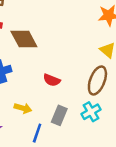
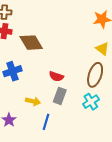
gray rectangle: (59, 115) -> (60, 96), moved

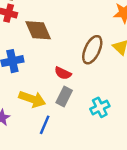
brown ellipse: (95, 75) -> (92, 50), moved
yellow arrow: (33, 101) -> (32, 99), size x1.5

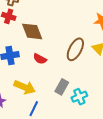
red semicircle: (63, 73) -> (40, 59), moved
gray rectangle: (64, 97) -> (62, 87), moved

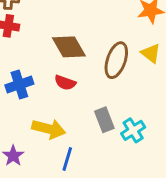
brown diamond: (32, 31) -> (69, 47), moved
gray rectangle: (62, 87) -> (104, 120), turned -42

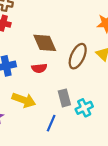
red semicircle: (65, 83) -> (39, 68), turned -32
blue line: (67, 159) -> (51, 123), moved

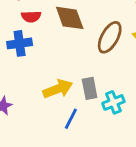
red semicircle: (39, 68) -> (31, 17), moved
yellow arrow: (24, 100) -> (58, 89), moved, turned -45

